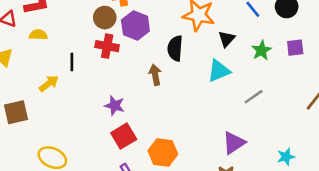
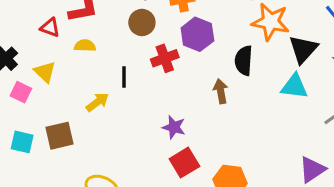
brown circle: (105, 18) -> (142, 22), moved
black triangle: (227, 39) -> (303, 49), size x1.5
red cross: (107, 46) -> (165, 58), turned -30
cyan triangle: (219, 71) -> (294, 86), turned 30

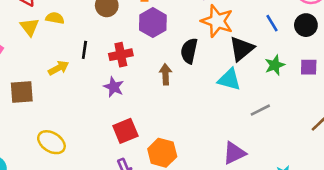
red cross: (165, 58) -> (121, 55), moved
yellow triangle: (45, 72) -> (29, 27), moved
purple star: (174, 127) -> (114, 87), moved

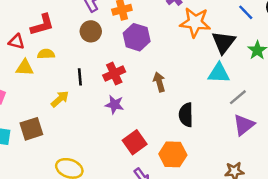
yellow triangle: (29, 27) -> (25, 68), turned -36
black semicircle: (189, 51) -> (186, 115), moved
gray line: (260, 110) -> (238, 97), moved
purple triangle: (234, 153) -> (244, 125), moved

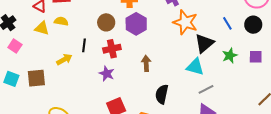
brown circle: (91, 31) -> (106, 22), moved

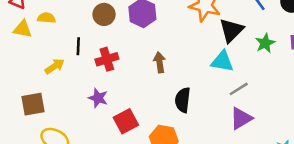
red cross: (112, 49) -> (107, 59), moved
purple star: (107, 74) -> (98, 98), moved
brown square: (36, 78) -> (33, 104), moved

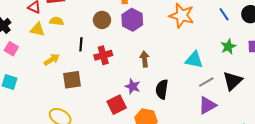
black triangle: (231, 30) -> (233, 81), moved
yellow arrow: (55, 66) -> (52, 60), moved
purple star: (98, 98) -> (133, 86), moved
brown square: (33, 104) -> (72, 80), moved

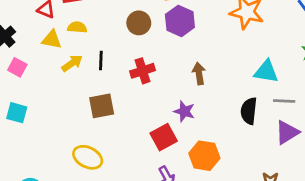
black line: (81, 44) -> (101, 60), moved
yellow arrow: (52, 60) -> (72, 63), moved
gray line: (206, 82) -> (284, 101), turned 35
black semicircle: (162, 89) -> (249, 111), moved

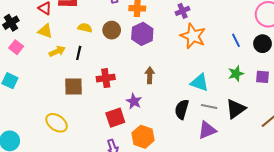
yellow semicircle: (77, 27) -> (85, 28), moved
red cross: (142, 71) -> (106, 78), moved

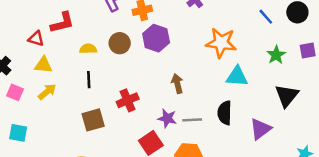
orange star: (193, 36) -> (221, 43), moved
yellow arrow: (57, 51) -> (47, 92), moved
gray line: (209, 107) -> (192, 120), moved

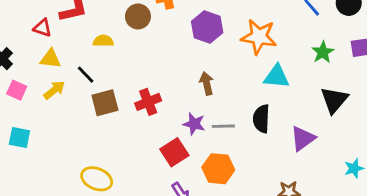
purple hexagon: (156, 38) -> (207, 27), moved
brown circle: (120, 43) -> (138, 16), moved
black line: (89, 80) -> (86, 75), moved, turned -42
brown square: (93, 120) -> (105, 103), moved

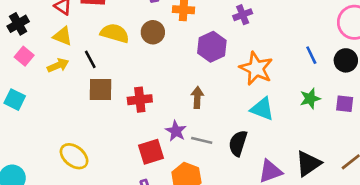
brown circle: (138, 16) -> (153, 32), moved
yellow semicircle: (103, 41) -> (115, 33), size x1.5
black triangle: (334, 100) -> (308, 164), moved

